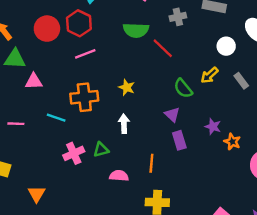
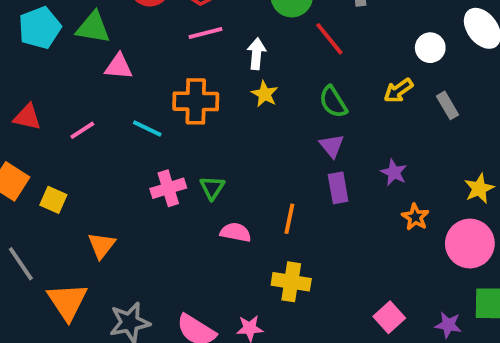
green semicircle: (183, 88) -> (333, 102), moved
pink line: (16, 124) -> (82, 130), turned -42
white arrow: (124, 124) -> (256, 54), moved
orange star: (232, 142) -> (415, 217), moved
green triangle: (101, 150) -> (212, 188), turned -49

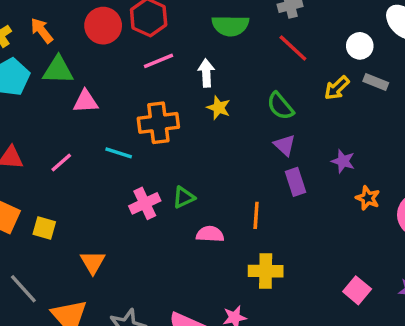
red line: (329, 39) -> (293, 48), moved
gray rectangle: (447, 105) -> (376, 82), moved, turned -30
green triangle: (212, 188) -> (184, 197), turned 40

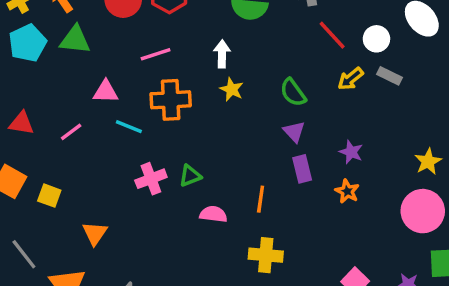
red line: (293, 48) -> (332, 35), moved
pink line: (159, 61) -> (156, 54), moved
pink triangle: (86, 101) -> (106, 92), moved
orange star: (368, 198) -> (347, 191), moved

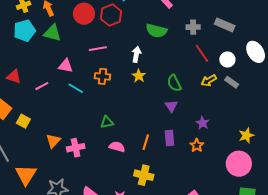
orange cross: (171, 100) -> (102, 76), size x0.7
purple rectangle: (302, 169) -> (169, 138), moved
pink cross: (151, 179) -> (76, 148), moved
orange triangle: (95, 233) -> (53, 141), moved

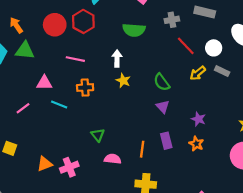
pink line: (98, 49) -> (75, 59), turned 30
green triangle: (107, 122) -> (98, 135), turned -48
orange triangle: (53, 141) -> (45, 164), turned 35

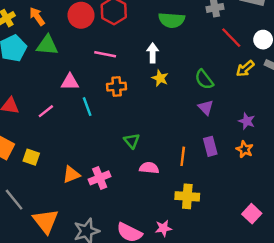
cyan line: (59, 105) -> (87, 107), turned 49

